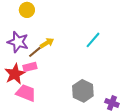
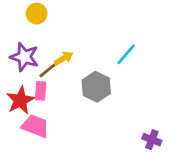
pink rectangle: (30, 67) -> (41, 91), turned -72
gray hexagon: (83, 91) -> (96, 87), moved

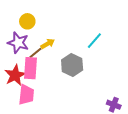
yellow circle: (37, 14) -> (27, 21), moved
pink rectangle: (41, 91) -> (30, 68), size x1.5
pink trapezoid: (35, 126) -> (26, 95), turned 75

